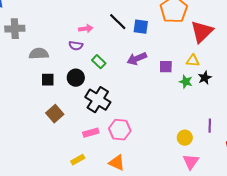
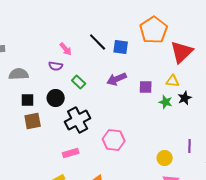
pink arrow: (86, 29) -> (66, 49), turned 56
black cross: (98, 100) -> (78, 120), turned 30
brown square: (55, 114) -> (33, 121), moved, turned 30
pink hexagon: (120, 130) -> (114, 140), moved

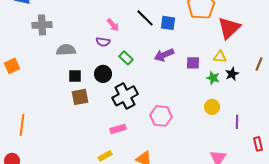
yellow circle: (165, 158) -> (212, 107), moved

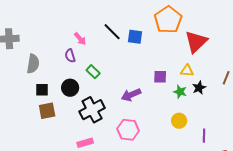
purple semicircle: (103, 42) -> (70, 56), turned 64
gray semicircle: (66, 50) -> (33, 64), turned 102
purple arrow: (164, 55) -> (131, 95), moved

